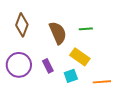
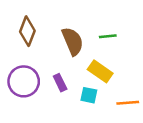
cyan square: (71, 76) -> (89, 95), turned 32

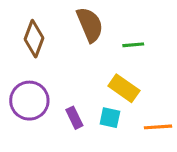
brown semicircle: (73, 41) -> (90, 25), moved
purple rectangle: (60, 83) -> (74, 118), moved

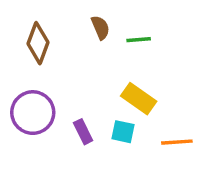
brown semicircle: (90, 25) -> (100, 27), size x0.6
green line: (133, 45) -> (139, 40), moved

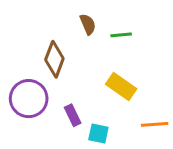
brown diamond: (38, 43) -> (54, 59), moved
cyan square: (123, 132) -> (98, 133), moved

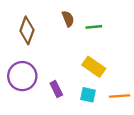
brown diamond: (54, 59) -> (27, 30), moved
cyan square: (98, 133) -> (88, 95), moved

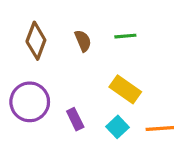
brown semicircle: (68, 19) -> (83, 41), moved
cyan square: (88, 95) -> (117, 127), turned 35

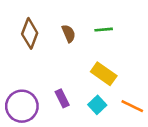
purple circle: (30, 102) -> (22, 106), moved
orange line: (160, 129) -> (132, 106), turned 30

